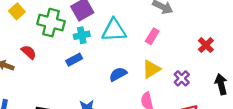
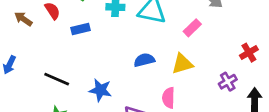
blue rectangle: (74, 60) -> (81, 29), moved
purple cross: (182, 78) -> (228, 82), moved

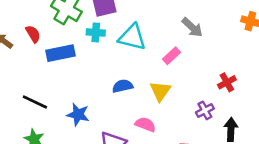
blue rectangle: (81, 29) -> (60, 53), size x1.5
yellow triangle: (182, 64) -> (160, 91), turned -40
pink semicircle: (168, 98) -> (145, 124), turned 108

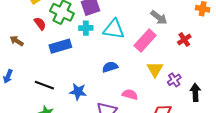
red semicircle: (33, 34) -> (40, 24), moved
pink rectangle: (172, 56) -> (145, 41), size x1.6
red cross: (227, 82) -> (184, 39), moved
yellow triangle: (160, 91) -> (155, 69), moved

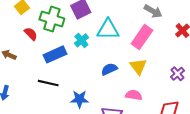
cyan cross: (86, 28) -> (81, 40), moved, turned -32
yellow triangle: (155, 69) -> (138, 67), moved
black line: (44, 85) -> (48, 83), moved

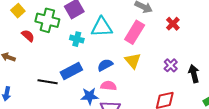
cyan cross: (81, 40) -> (77, 39), turned -32
blue rectangle: (55, 54) -> (71, 71), moved
pink semicircle: (134, 95) -> (109, 86), moved
blue star: (79, 99) -> (90, 96), moved

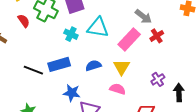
red cross: (173, 24) -> (157, 36), moved
pink semicircle: (109, 86) -> (118, 89), moved

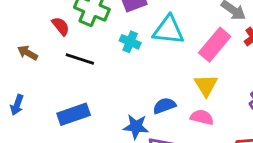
blue rectangle: (59, 64) -> (74, 114), moved
blue semicircle: (93, 66) -> (164, 106), moved
black line: (33, 70) -> (80, 59), moved

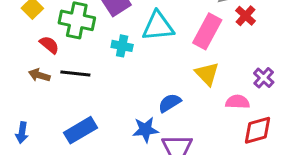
brown arrow: (28, 53) -> (39, 75), moved
pink semicircle: (202, 117) -> (238, 102), moved

